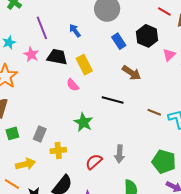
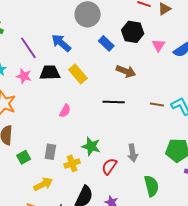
blue arrow: (75, 31) -> (61, 43), size x1.5
pink semicircle: (73, 85) -> (65, 111), moved, turned -96
green star: (83, 122) -> (91, 146), moved

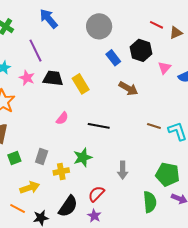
blue arrow: (61, 43) -> (49, 19), moved
black line: (114, 102) -> (99, 126), moved
green star: (91, 146) -> (83, 157), turned 30
red semicircle: (109, 166) -> (96, 194), moved
green semicircle: (152, 186) -> (150, 202), moved

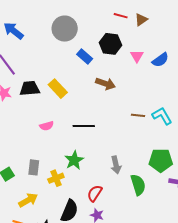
pink semicircle: (62, 118) -> (47, 126), turned 48
green semicircle: (150, 202) -> (138, 185), moved

